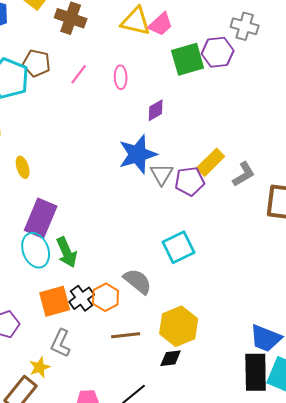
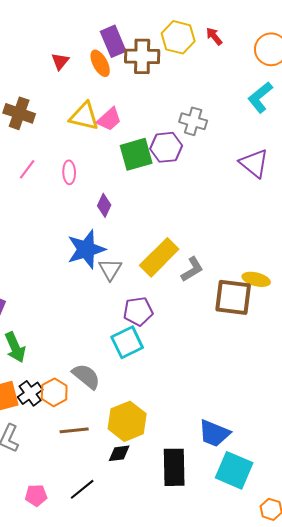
purple diamond: (156, 110) -> (104, 205), turned -35
yellow rectangle: (211, 162) -> (159, 257), size x1.4
purple pentagon: (190, 181) -> (138, 311), moved
black rectangle: (256, 372) -> (174, 467), moved

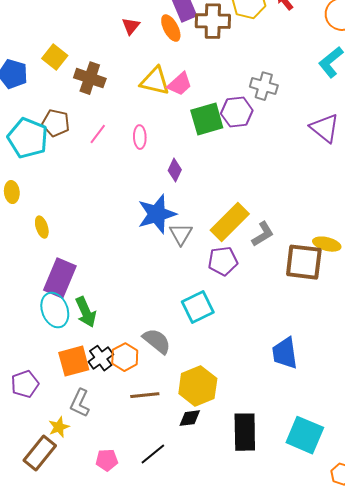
purple pentagon: (138, 311) -> (223, 261), moved
blue trapezoid: (214, 433) -> (285, 353), moved, turned 60

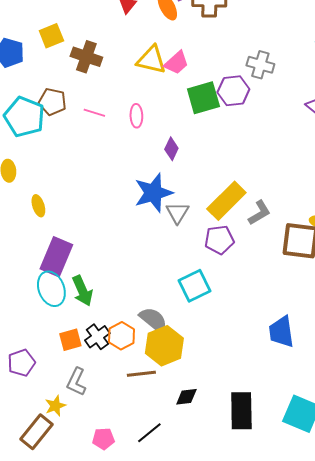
yellow square: (55, 57) -> (51, 36), turned 30
pink line: (98, 134) -> (94, 113), turned 70
orange square: (74, 361) -> (70, 340), size x0.7
yellow hexagon: (198, 386) -> (164, 346), moved

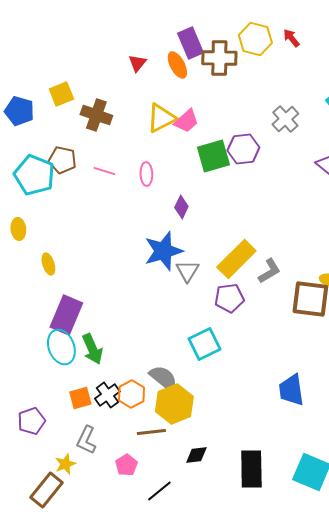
yellow triangle: (151, 60) -> (161, 118), turned -40
gray cross: (260, 65) -> (285, 119), moved, turned 32
pink pentagon: (103, 439) -> (126, 465), moved, turned -30

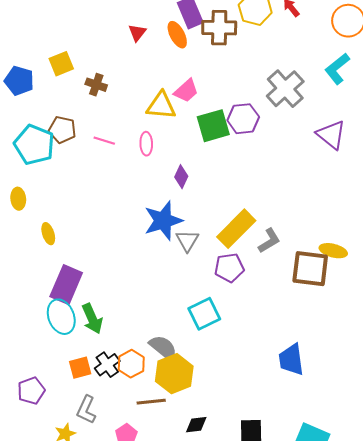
brown cross: (96, 115) -> (96, 85), size x0.7
yellow triangle: (161, 118) -> (161, 106), moved, turned 32
gray cross: (285, 119) -> (285, 89), size x1.4

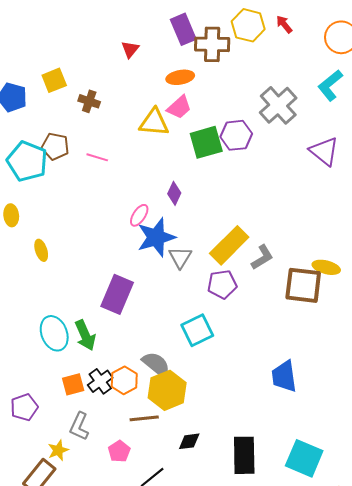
orange ellipse: (177, 35) -> (180, 77), moved, turned -72
pink ellipse: (146, 144) -> (139, 215), moved, turned 35
purple rectangle: (66, 285) -> (117, 294), moved

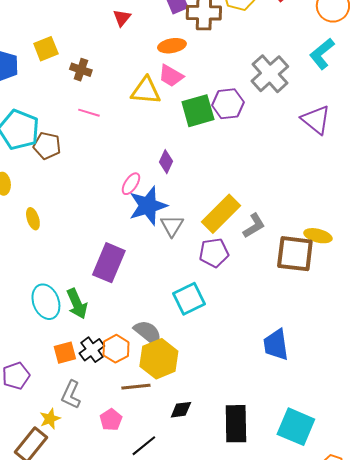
pink trapezoid: (179, 107) -> (171, 76), turned 72
brown pentagon: (55, 146) -> (47, 146), moved
pink line: (97, 157) -> (89, 113), moved

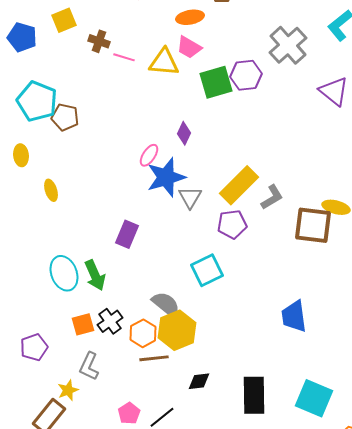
pink line: (89, 113) -> (124, 57), moved
purple rectangle: (109, 263) -> (127, 234), size x0.7
orange hexagon: (116, 349) -> (143, 333), moved
pink pentagon: (111, 420) -> (129, 413), moved

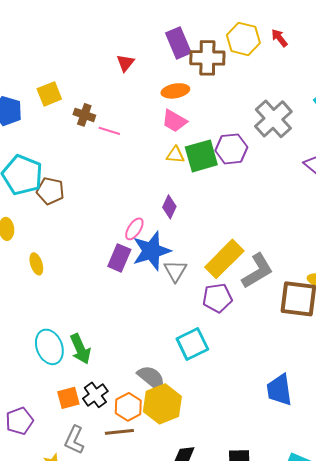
yellow triangle: (164, 62) -> (175, 155), moved, size x0.6
gray L-shape: (272, 197) -> (257, 271), size x1.4
purple rectangle: (127, 234) -> (119, 258), moved
brown line: (154, 358) -> (119, 432), moved

